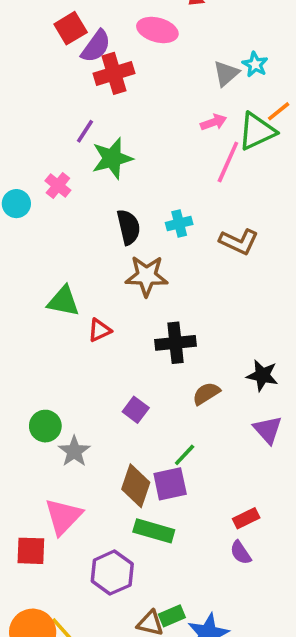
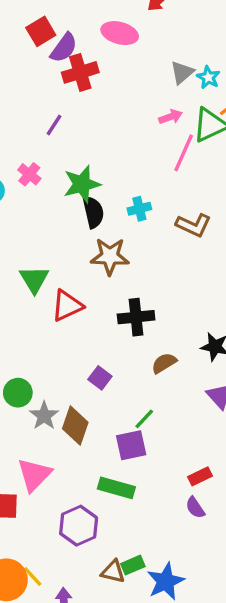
cyan star: (255, 64) -> (208, 77), moved
green star: (112, 158) -> (82, 184), moved
green triangle: (63, 301) -> (34, 279), turned 48
red triangle: (100, 330) -> (67, 306), size x1.5
brown diamond: (136, 486) -> (75, 425), moved

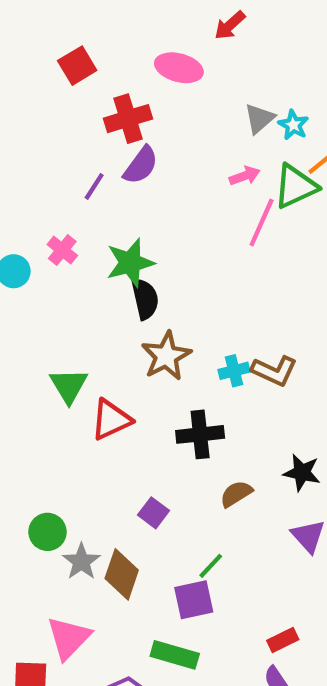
purple semicircle: (64, 48) -> (141, 165), moved
cyan cross: (139, 209) -> (234, 371), moved
brown L-shape: (194, 225) -> (274, 371), moved
brown star: (110, 256) -> (166, 356), turned -30

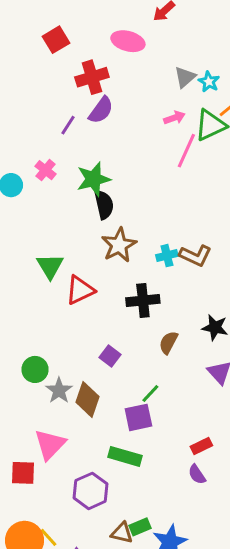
brown semicircle: (236, 494) -> (168, 342), turned -30

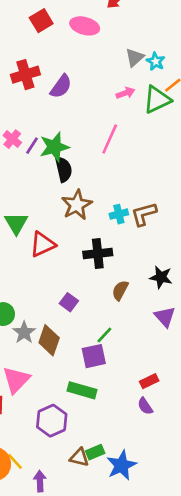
red square: (56, 40) -> (41, 21), moved
red cross: (92, 77) -> (25, 75), moved
purple line: (68, 125) -> (32, 146), moved
pink line: (186, 151) -> (110, 139), moved
brown L-shape: (195, 256) -> (144, 214), turned 140

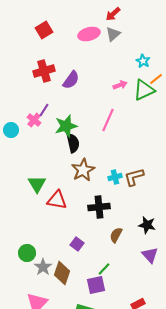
red square: (41, 21) -> (44, 30), moved
pink ellipse: (85, 26) -> (89, 34), turned -30
gray triangle: (135, 57) -> (113, 34), moved
purple line: (32, 146) -> (44, 110), moved
red triangle: (43, 244) -> (57, 200), turned 35

